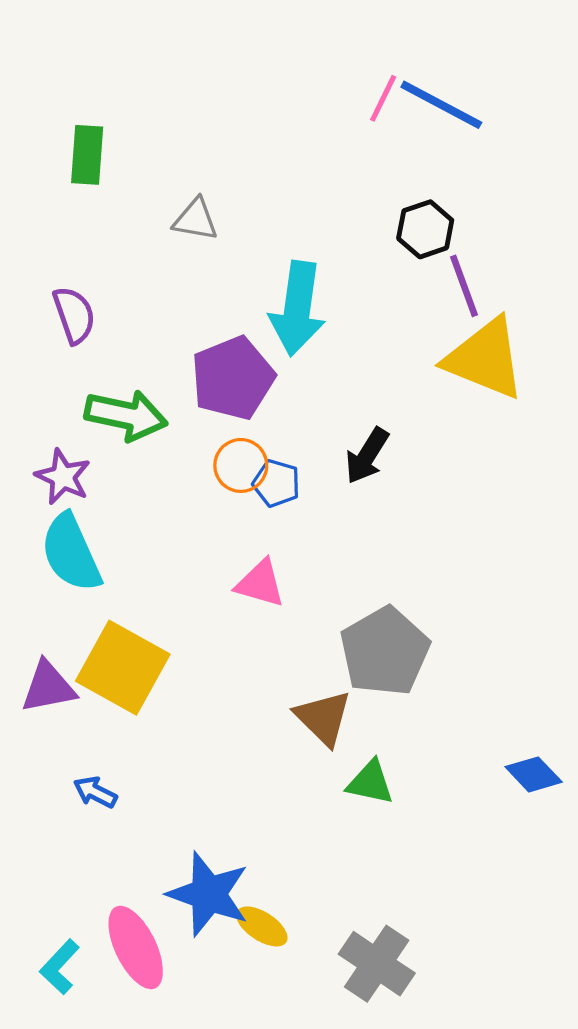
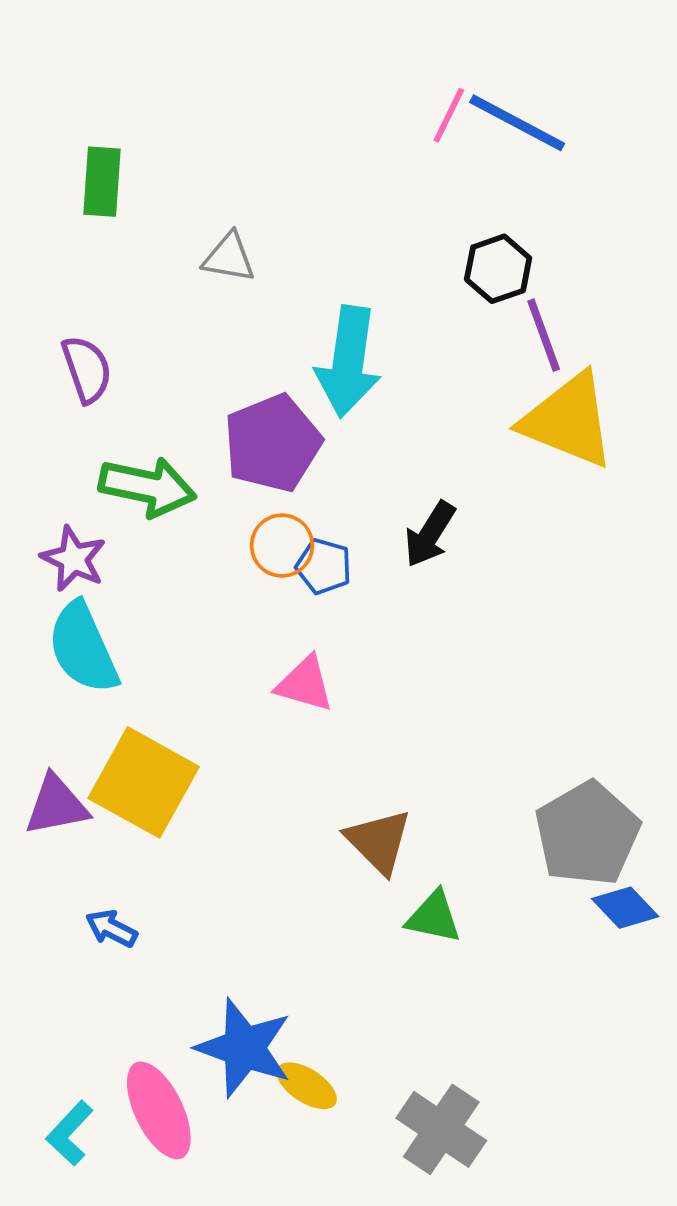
gray pentagon: (385, 651) -> (587, 834), moved

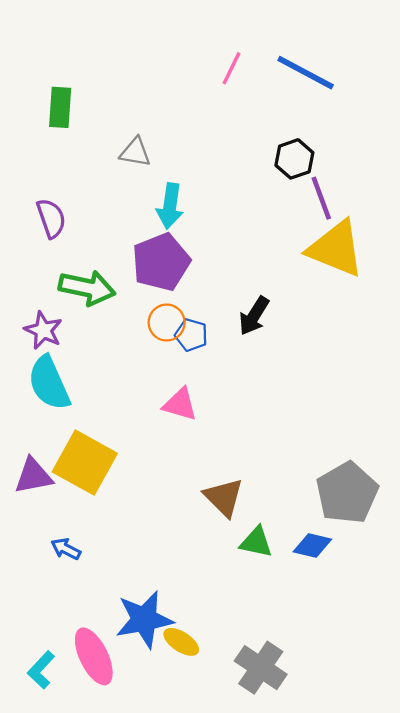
pink line: (449, 115) -> (232, 68), moved
cyan arrow: (348, 362) -> (170, 206), moved, size x0.7
blue diamond: (625, 908) -> (312, 546), moved, turned -33
blue star: (244, 1048) -> (144, 619), turned -30

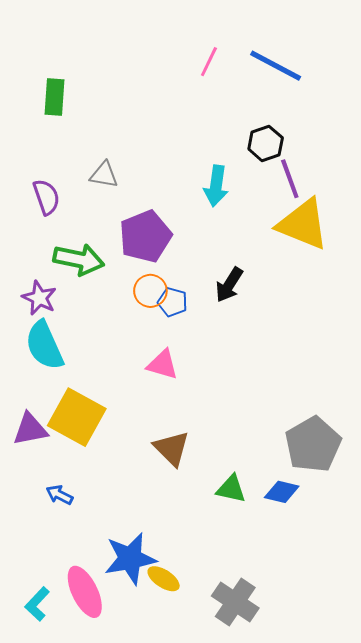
gray triangle: (135, 152) -> (104, 175), moved
cyan arrow: (170, 206) -> (216, 186), moved
brown triangle: (224, 497) -> (172, 448), moved

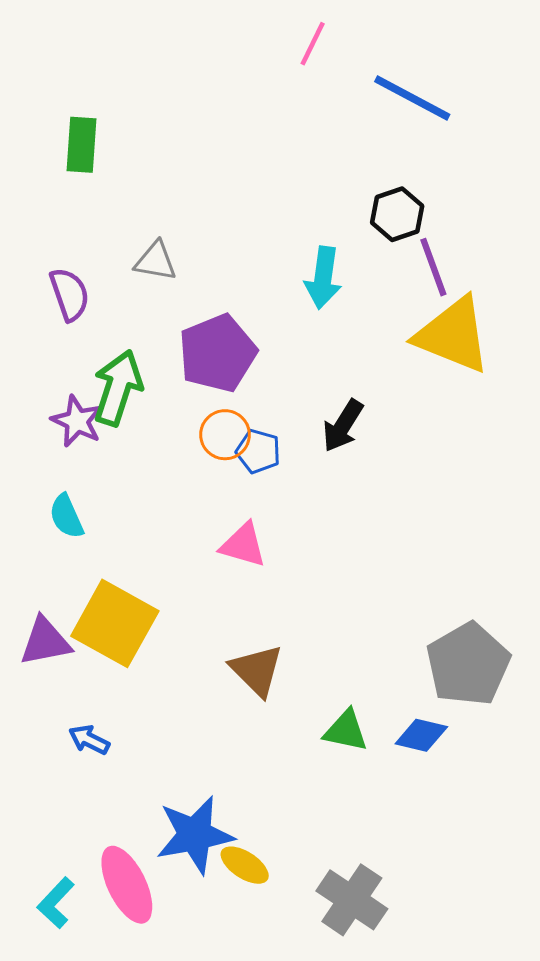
pink line: (209, 62) -> (313, 44), moved
green arrow: (79, 260) -> (118, 388), turned -84
purple star: (39, 298) -> (77, 421), moved
cyan semicircle: (44, 345) -> (66, 516), size x0.6

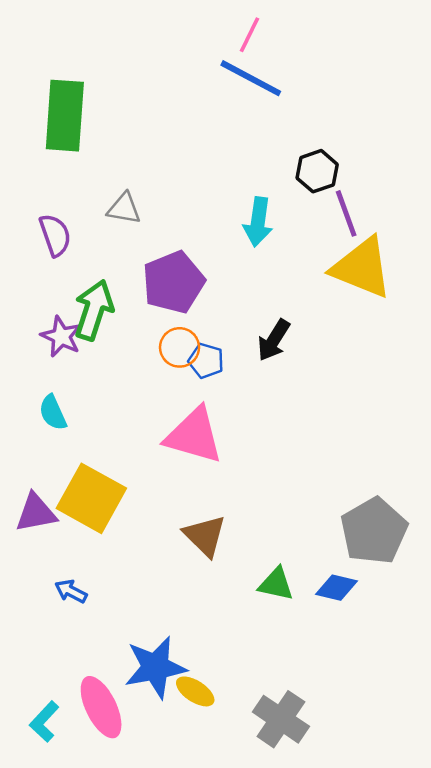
blue line: (412, 98) -> (251, 78), moved
green rectangle: (82, 145) -> (65, 116), size x1.6
pink triangle: (243, 545) -> (194, 436), size x1.6

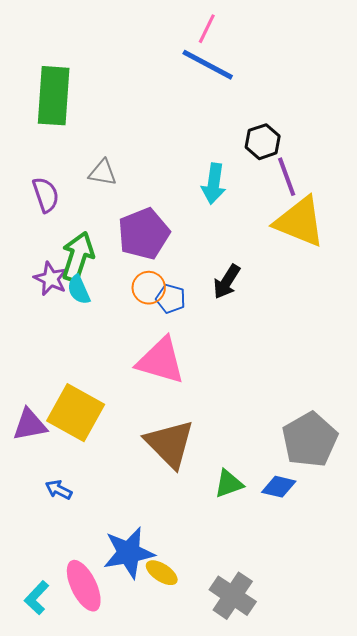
cyan semicircle: (53, 413) -> (79, 290), moved
brown triangle: (205, 536) -> (170, 444), size x1.4
green triangle: (276, 584) -> (229, 484), turned -32

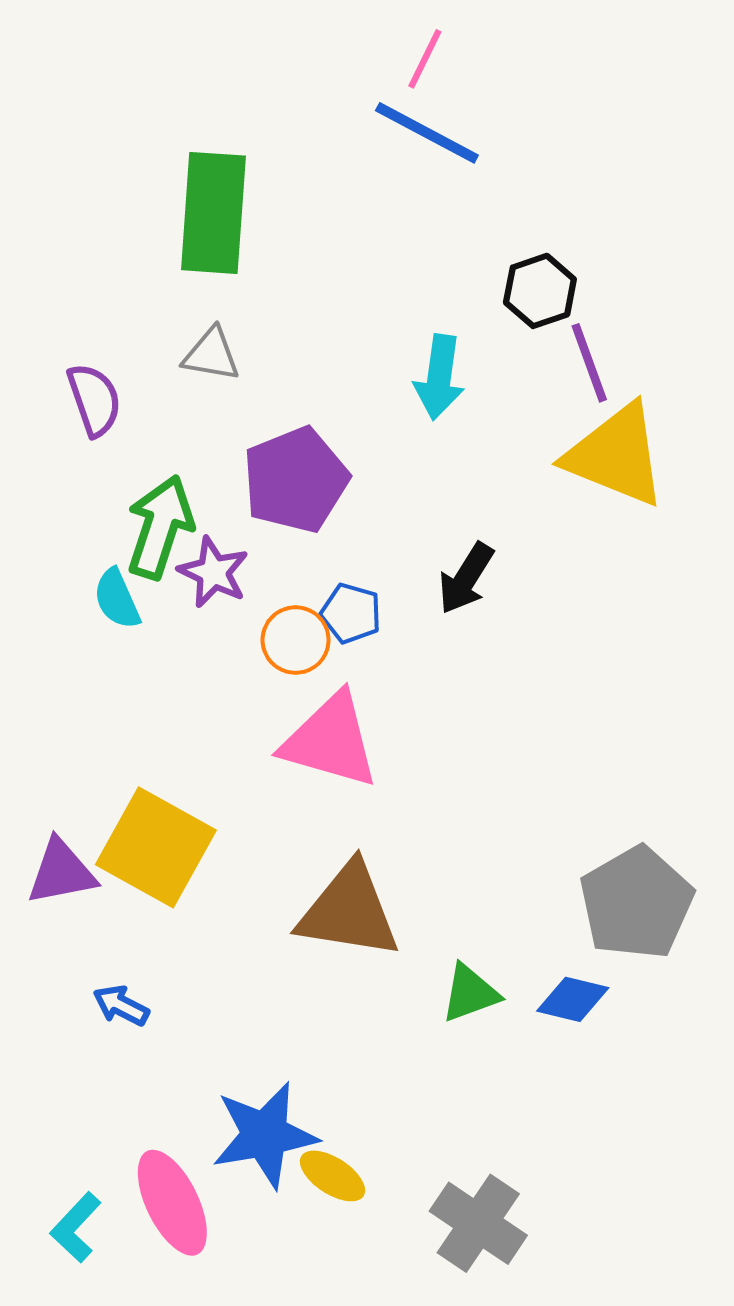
green rectangle: (54, 96) -> (213, 213), moved
purple star: (51, 279) -> (213, 572), moved
orange circle: (149, 288) -> (296, 640), moved
cyan semicircle: (79, 290) -> (117, 599), moved
brown triangle: (170, 444) -> (349, 911), turned -36

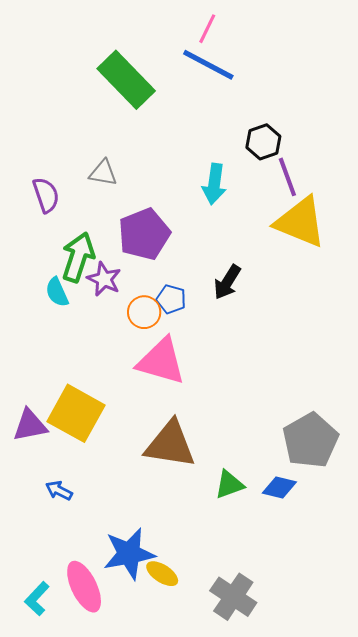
green rectangle: (213, 213) -> (126, 80), moved, turned -48

